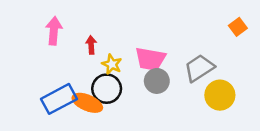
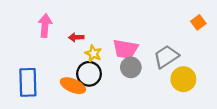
red arrow: (91, 45) -> (76, 37), turned -88
blue rectangle: (59, 99) -> (28, 82), moved, turned -64

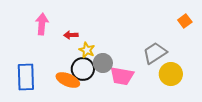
pink trapezoid: (125, 49) -> (122, 76), moved
gray circle: (131, 67) -> (103, 63), moved

